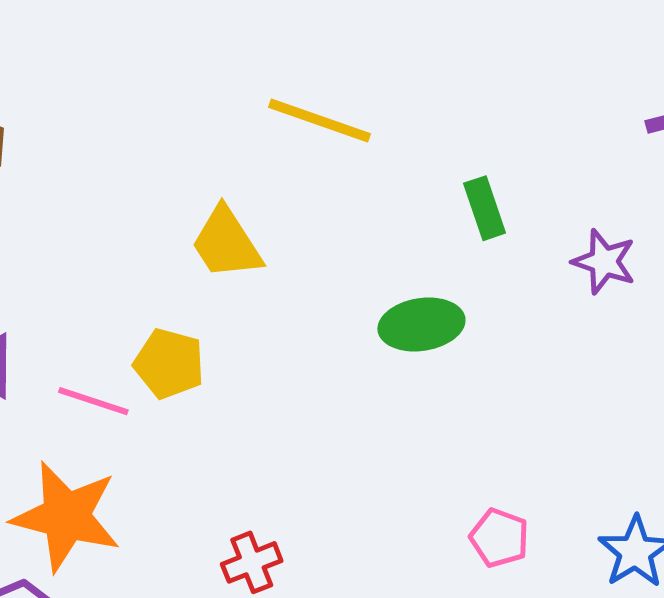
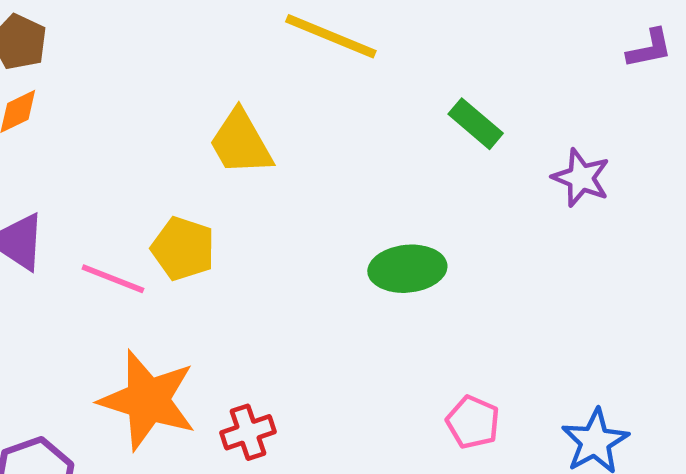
green rectangle: (485, 208) -> (476, 124), turned -34
green ellipse: (421, 324) -> (407, 269), moved
orange star: (66, 516) -> (148, 400), moved

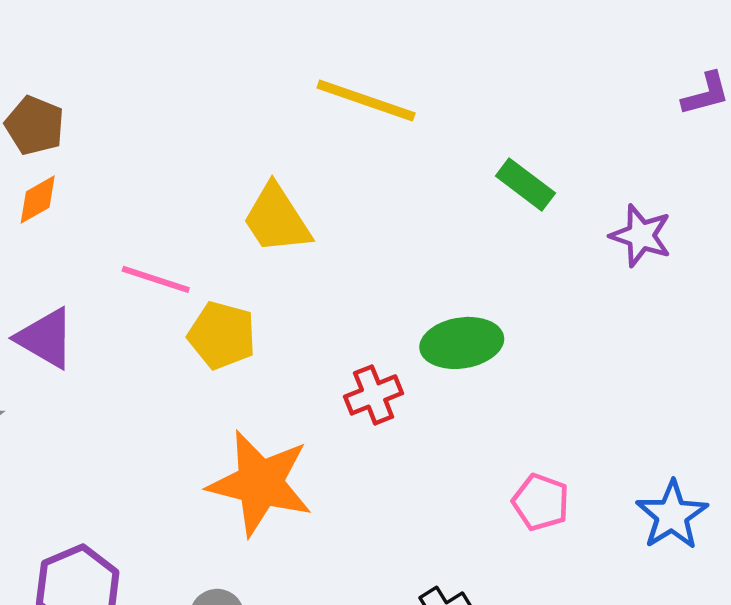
pink line: (113, 279) -> (156, 279), moved
orange star: (148, 400) -> (260, 483), moved
red cross: (248, 432) -> (374, 395), moved

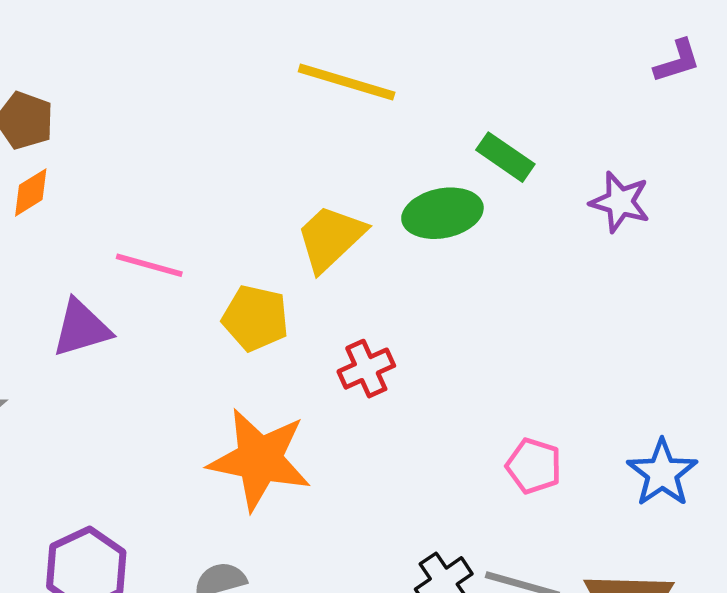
yellow trapezoid: (277, 219) -> (331, 238), moved, turned 82
yellow pentagon: (222, 335) -> (255, 318), moved
purple triangle: (46, 338) -> (81, 328), moved, turned -44
green ellipse: (462, 343) -> (442, 213), moved

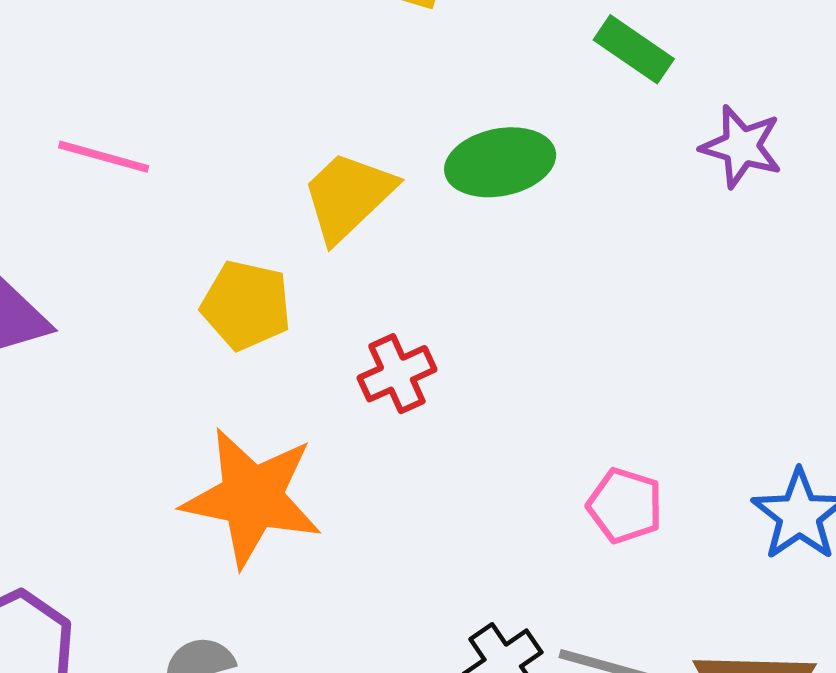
green rectangle: (505, 157) -> (634, 49), moved
pink line: (149, 265) -> (104, 157), moved

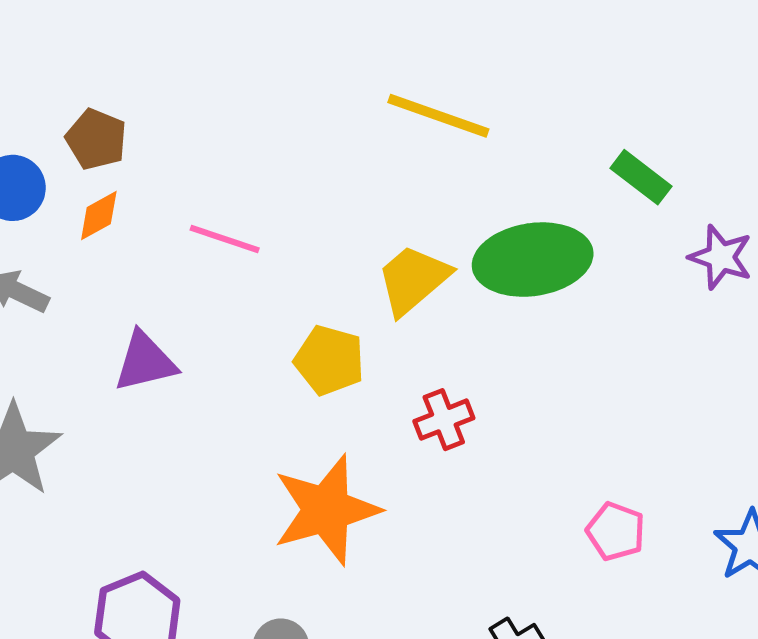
green ellipse: (500, 162) -> (533, 260), size x1.4
orange star: (252, 497) -> (326, 510), turned -30

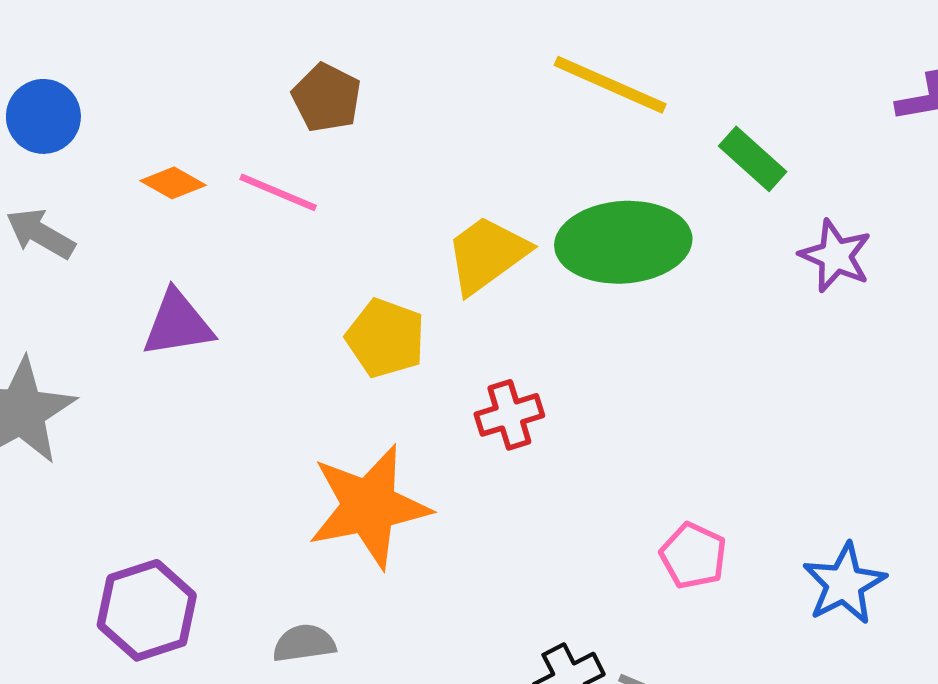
yellow line: (438, 116) -> (610, 85), moved
brown pentagon: (96, 139) -> (327, 98), moved
orange diamond: (99, 216) -> (173, 183), moved, turned 54

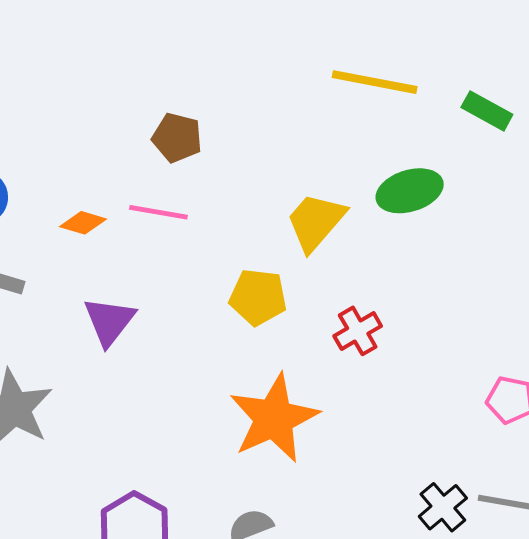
green ellipse: (623, 242) -> (410, 191), size x0.7
purple triangle: (178, 324) -> (109, 321), turned -30

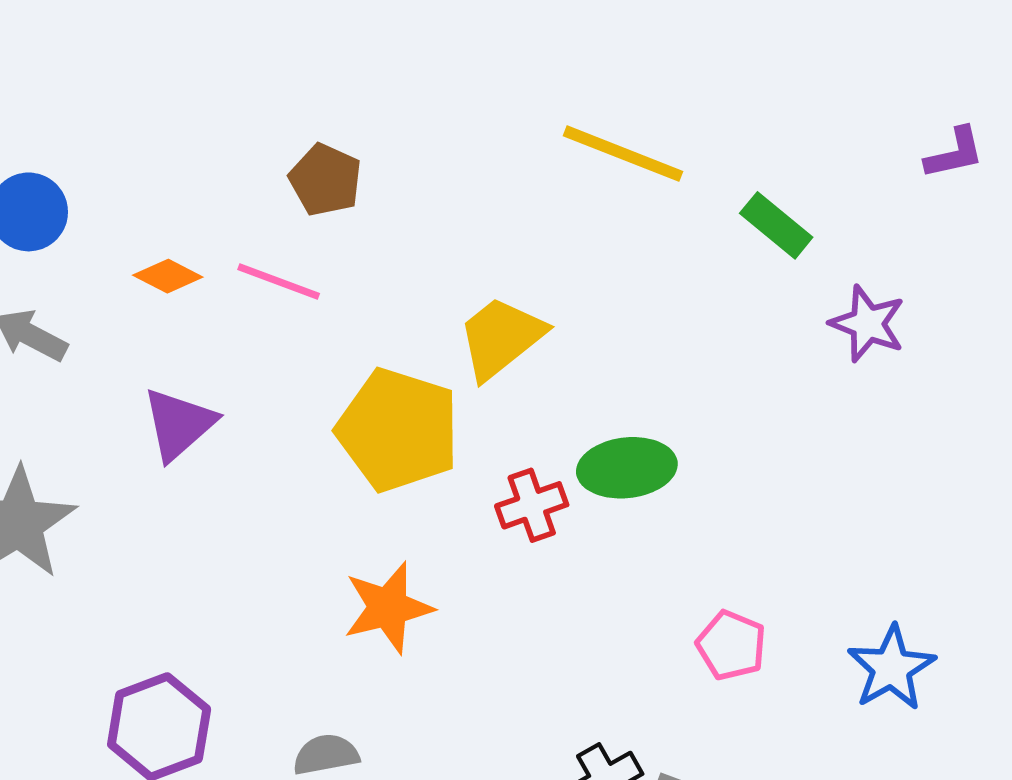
green ellipse: (410, 191) -> (627, 468), moved
yellow pentagon: (258, 297) -> (398, 430), size x1.5
orange star: (274, 418) -> (388, 608), size x0.7

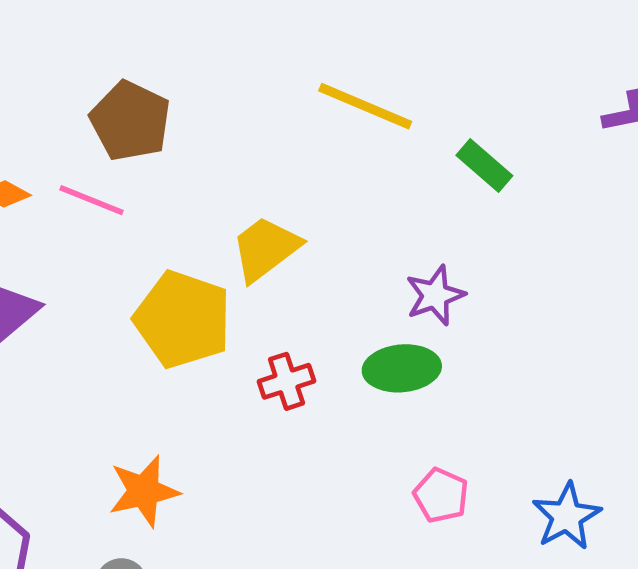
brown pentagon: (325, 180) -> (130, 121), size x1.4
purple star: (868, 324) -> (435, 295), moved, turned 30
green ellipse: (627, 468) -> (402, 368), moved
orange star: (388, 608) -> (144, 491), moved

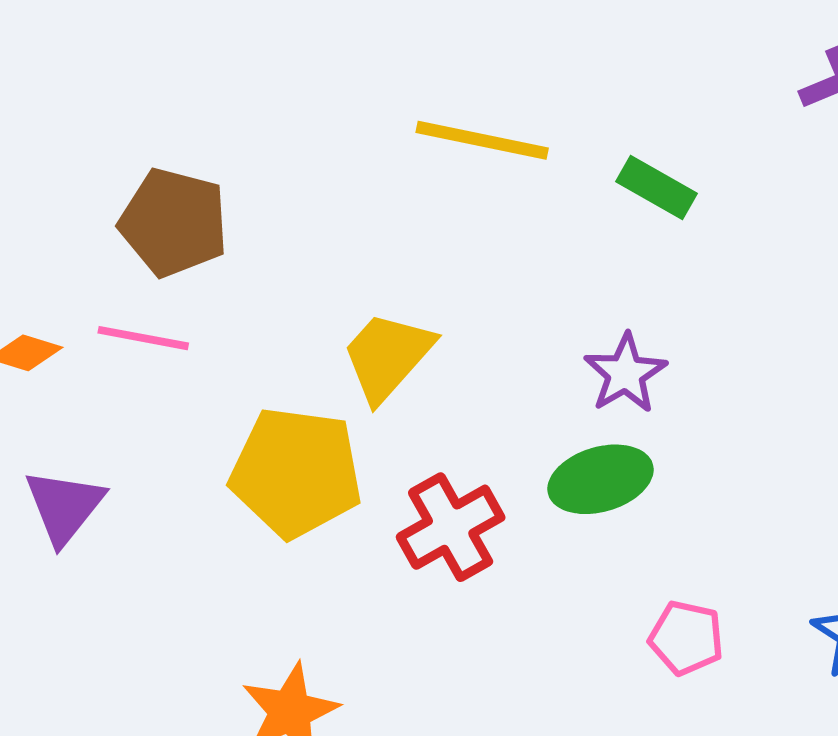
red cross: (286, 381) -> (451, 527), size x1.4

